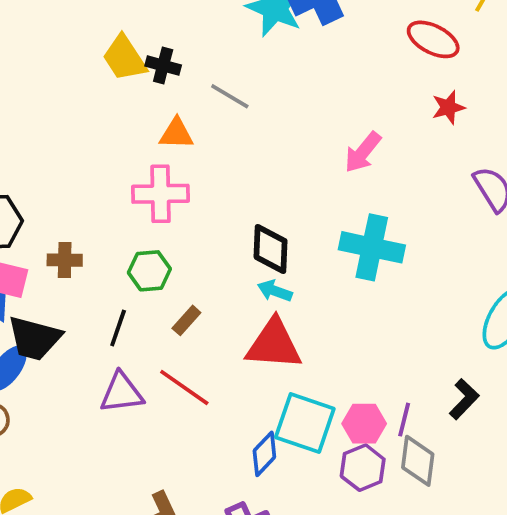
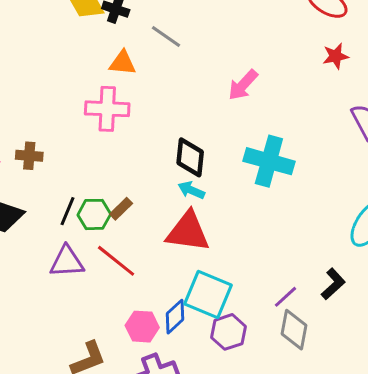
pink arrow: (363, 152) -> (243, 85), moved
green hexagon: (149, 271) -> (94, 214), moved
purple line: (404, 420) -> (285, 297), turned 30
pink hexagon: (364, 424) -> (142, 327), moved
purple hexagon: (363, 468) -> (228, 332), moved

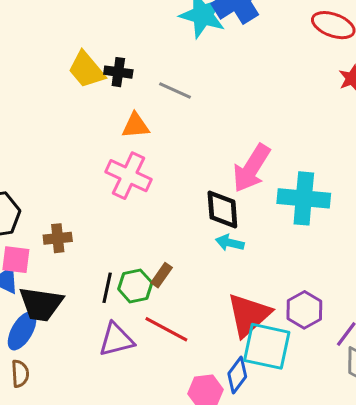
pink arrow: (243, 85) -> (251, 168), moved, size x1.4
pink cross: (107, 109) -> (128, 176), turned 33
red triangle: (188, 232) -> (249, 315), moved, turned -39
purple hexagon: (228, 332) -> (304, 310), moved

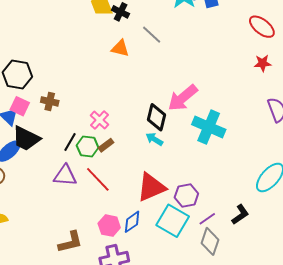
pink cross: (128, 176) -> (100, 120), moved, size x0.7
cyan square: (267, 346) -> (173, 221), moved

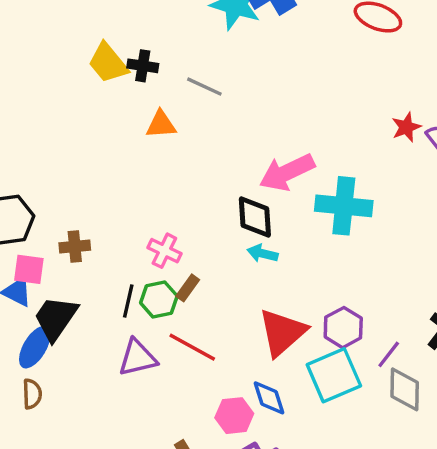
red star: (263, 63) -> (406, 127), moved
pink arrow: (183, 98) -> (287, 172), turned 32
black trapezoid: (26, 138) -> (56, 318), turned 116
cyan square: (173, 221) -> (334, 375), turned -36
blue diamond: (132, 222) -> (269, 398), turned -55

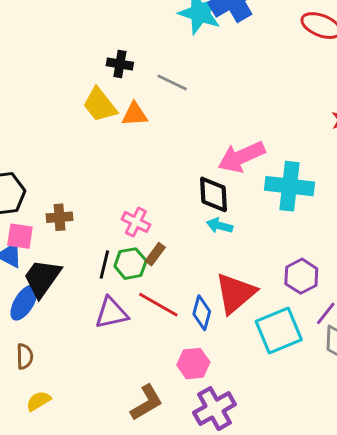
yellow trapezoid: (108, 63) -> (100, 105), moved
purple hexagon: (343, 328) -> (301, 276), moved
brown semicircle: (32, 394) -> (25, 356), moved
blue diamond: (269, 398) -> (202, 313), moved, turned 32

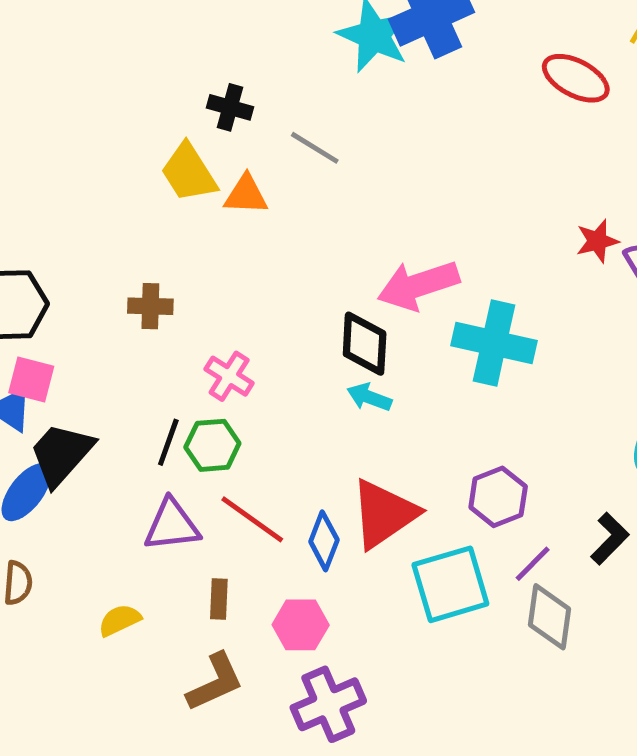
brown cross: (59, 217) -> (150, 306), moved
brown rectangle: (155, 254) -> (219, 599), moved, turned -40
yellow semicircle: (38, 401) -> (120, 620), moved

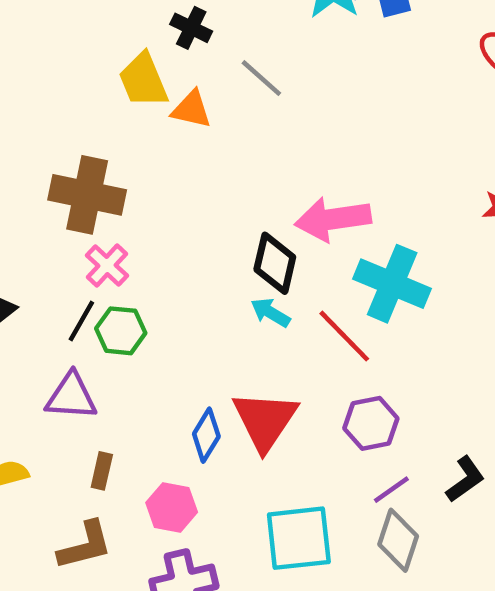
brown cross: (150, 306) -> (87, 195), size x1.8
pink cross: (229, 376) -> (107, 265), moved
red triangle: (384, 514) -> (265, 420), turned -32
red line: (252, 519) -> (344, 336), moved
cyan square: (450, 584) -> (299, 538), moved

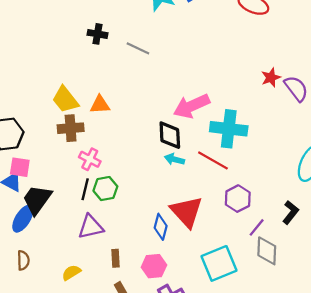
yellow trapezoid: (143, 80) -> (65, 100), moved
orange triangle: (191, 109) -> (100, 105), moved
brown cross: (87, 195) -> (71, 128), size x0.7

